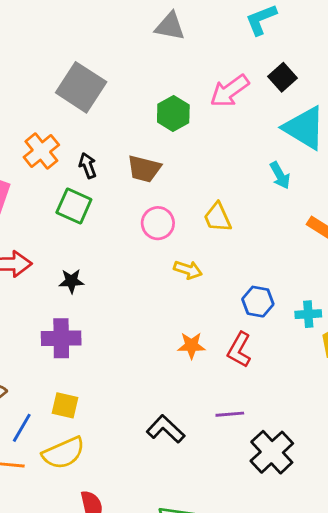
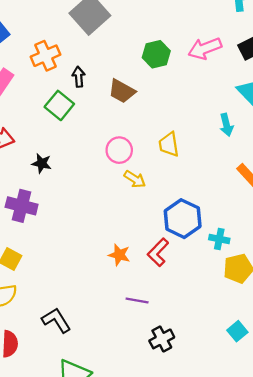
pink circle: (158, 223) -> (119, 150), moved
blue hexagon: (258, 302) -> (183, 219), size x1.5
orange star: (191, 346) -> (119, 255), moved
black L-shape: (166, 429) -> (56, 320), moved
black cross: (272, 452) -> (162, 339), size x0.7

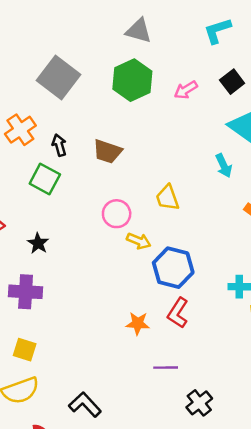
pink arrow: (205, 48) -> (186, 90), size x0.7
green hexagon: (156, 54) -> (132, 80), moved, size x1.4
black star: (42, 163) -> (38, 243), turned 30
blue hexagon: (183, 219) -> (173, 268), moved

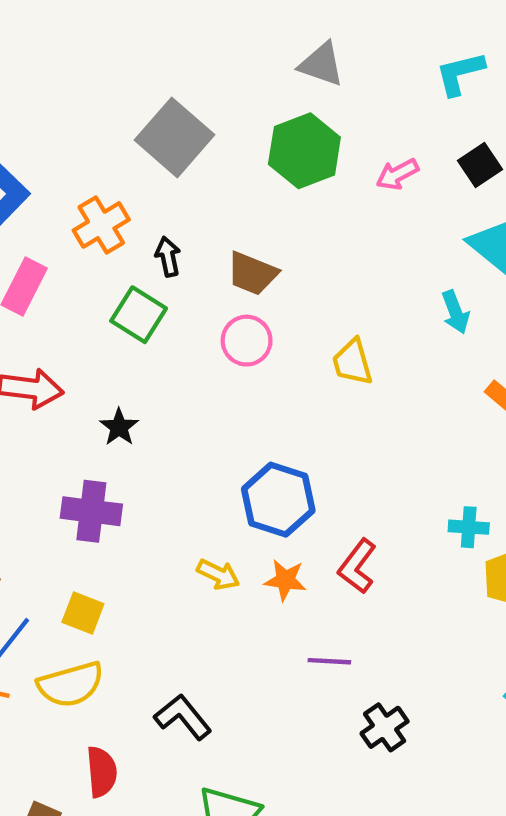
pink circle: (117, 214) -> (247, 341), moved
yellow arrow: (139, 241) -> (218, 574), moved
blue hexagon: (173, 268) -> (278, 500), moved

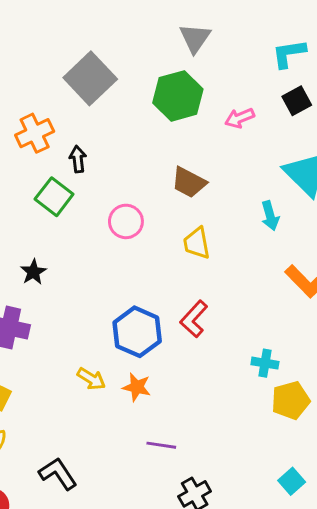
gray triangle: (321, 64) -> (195, 38), turned 40
black square: (480, 165) -> (297, 101), moved
brown trapezoid: (252, 273) -> (189, 182), moved
red L-shape: (357, 566) -> (194, 319), moved

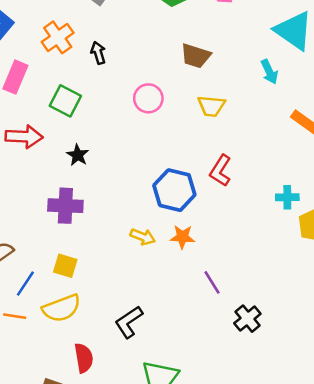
green square: (54, 197) -> (65, 101), moved
yellow trapezoid: (197, 243) -> (211, 106), turned -64
purple line: (161, 445) -> (212, 282), turned 60
black L-shape: (58, 474) -> (129, 322), turned -80

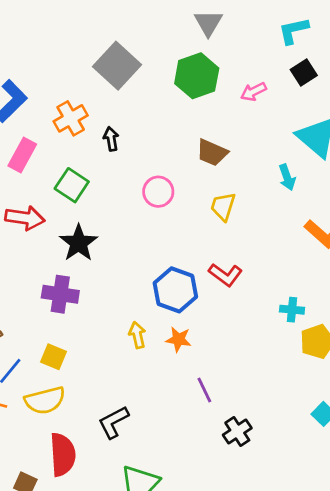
yellow trapezoid: (211, 106) -> (223, 206), turned 96
black star: (78, 155) -> (79, 243), size x1.6
red L-shape: (221, 171) -> (225, 275), turned -92
yellow arrow: (143, 237) -> (137, 335), turned -130
red semicircle: (84, 358) -> (63, 455), size x1.4

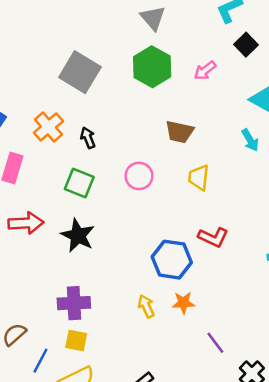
green square: (72, 185) -> (79, 183), moved
purple cross: (60, 294) -> (74, 303), moved

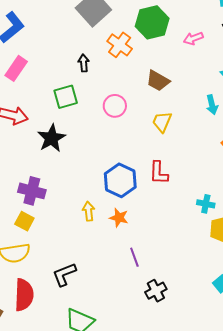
orange cross: (48, 127) -> (120, 45), moved, turned -30
green square: (79, 183) -> (66, 97), turned 35
red L-shape: (213, 237) -> (159, 173), turned 50

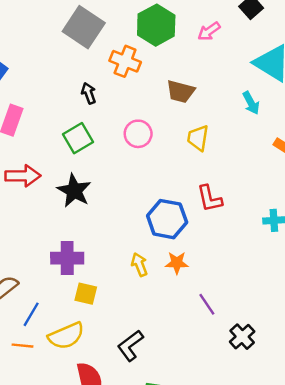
yellow square: (24, 221) -> (86, 294), moved

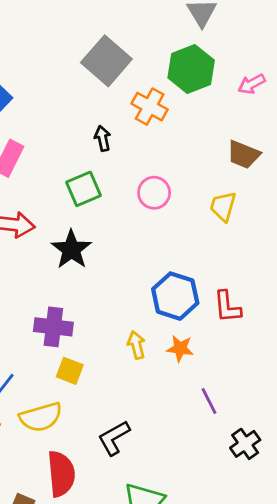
brown trapezoid: (181, 91) -> (244, 154), moved
red L-shape: (210, 199) -> (227, 307), moved

